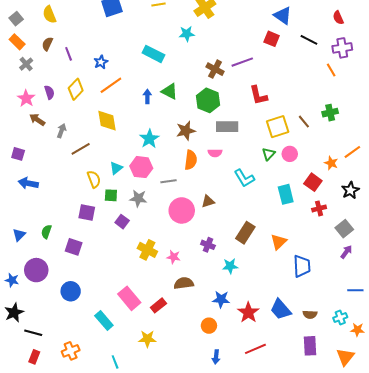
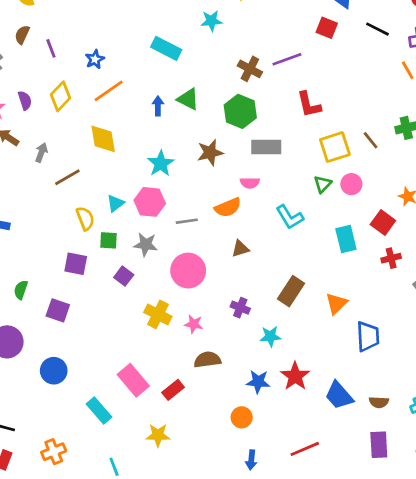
orange semicircle: (191, 160) -> (228, 207), moved, turned 60
pink circle: (182, 210) -> (188, 271), moved
red star: (248, 312) -> (295, 376), moved

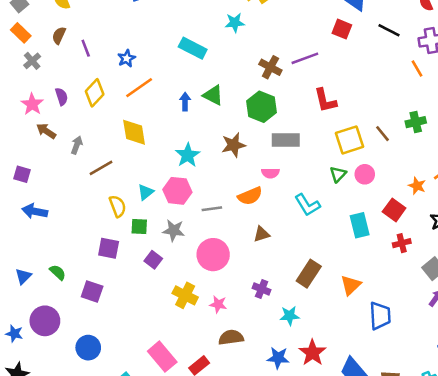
green semicircle: (21, 290) -> (58, 272), turned 114

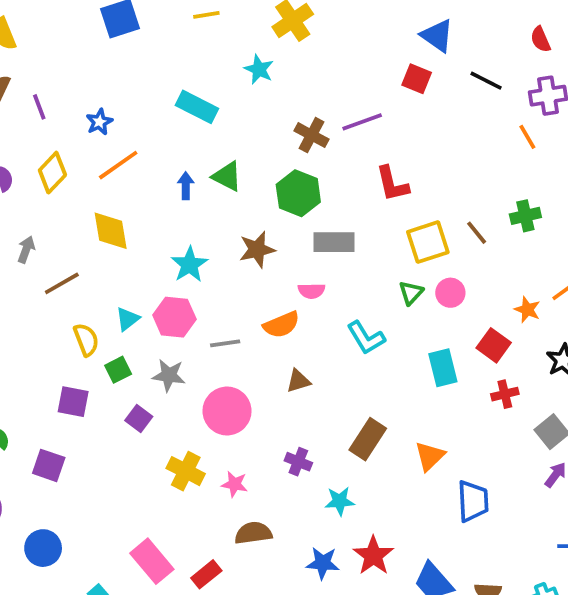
cyan star: (235, 23) -> (259, 69), turned 30
green square: (139, 227) -> (118, 370), turned -30

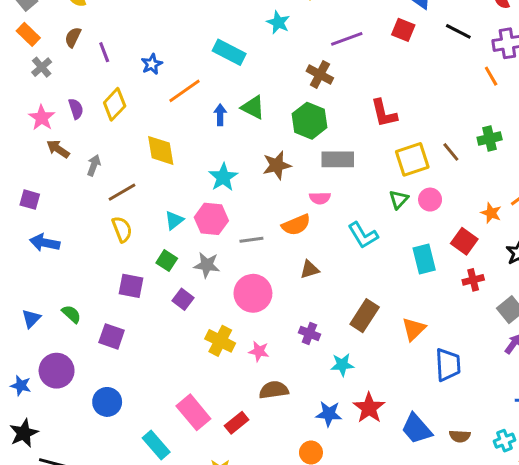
purple line: (362, 122) -> (347, 39), moved
orange line: (118, 165) -> (185, 91), moved
yellow semicircle: (86, 340) -> (122, 229), moved
green square: (118, 370) -> (167, 261), turned -30

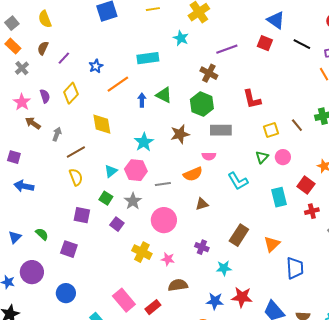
purple line: (104, 52) -> (64, 58), turned 64
cyan rectangle: (229, 52) -> (148, 58), turned -35
yellow square: (412, 159) -> (271, 130), size x0.7
gray star: (207, 265) -> (133, 201), turned 30
red star: (369, 408) -> (242, 297), turned -30

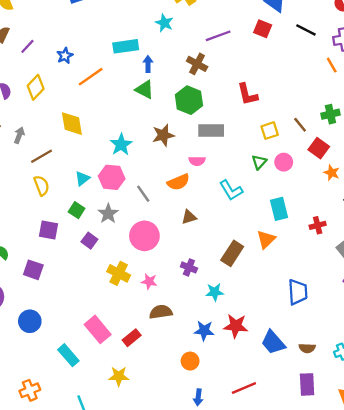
blue arrow: (142, 100) -> (148, 64), moved
gray line: (163, 184) -> (143, 194), turned 63
red square: (306, 185) -> (319, 148), moved
orange triangle: (272, 244) -> (266, 239), moved

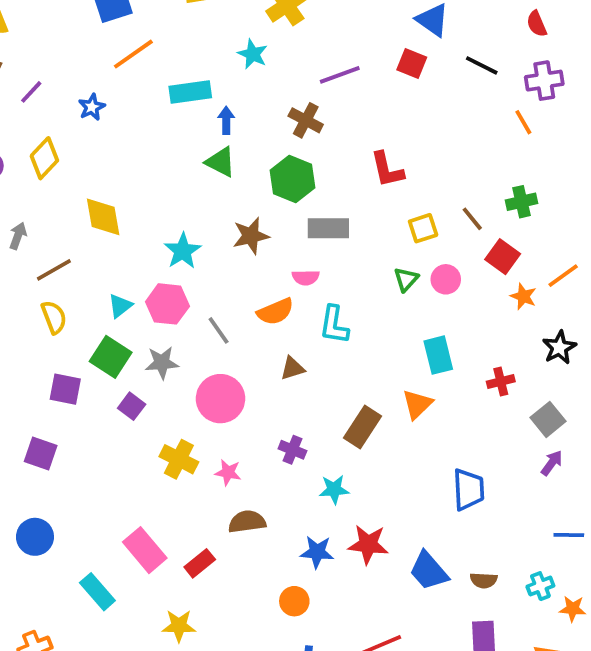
orange line: (91, 77) -> (133, 54), moved
cyan L-shape: (231, 190) -> (334, 325), moved, turned 40
green square: (77, 210) -> (111, 357), size x1.5
gray star: (108, 214) -> (162, 363), turned 30

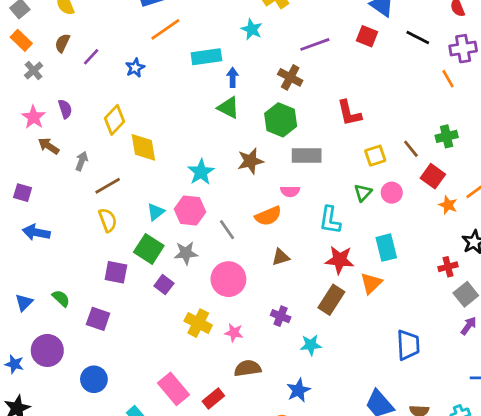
yellow diamond: (44, 158) -> (115, 120), moved
cyan L-shape: (334, 325) -> (330, 220), moved
red cross: (501, 382) -> (448, 267), moved
red star: (368, 544) -> (340, 260), moved
blue star: (317, 552) -> (298, 390), turned -30

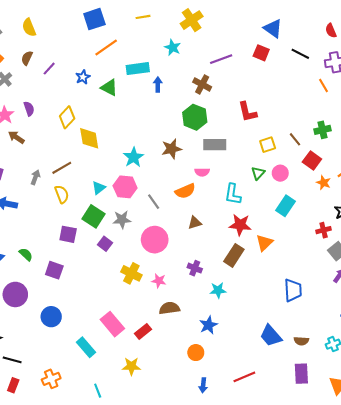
green triangle: (228, 108) -> (109, 88), moved
gray arrow: (82, 161) -> (35, 177), moved
cyan rectangle: (386, 248) -> (286, 206), moved, turned 48

